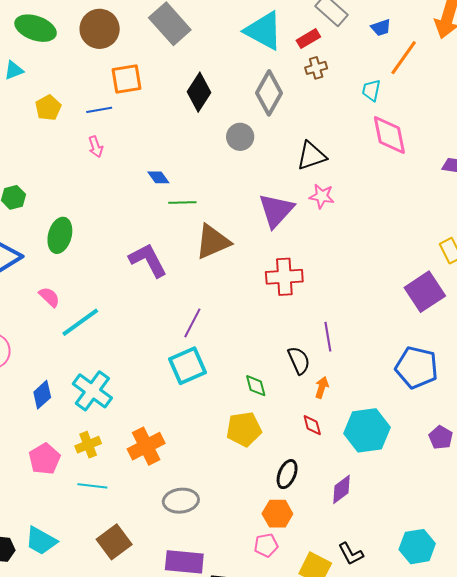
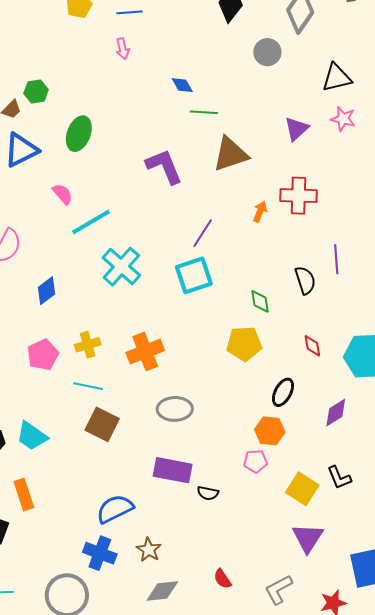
purple triangle: (276, 210) -> (296, 129), size x0.7
orange arrow: (322, 387) -> (260, 212), moved
cyan cross: (92, 391) -> (121, 267), moved
brown square: (114, 542) -> (102, 424), moved, turned -32

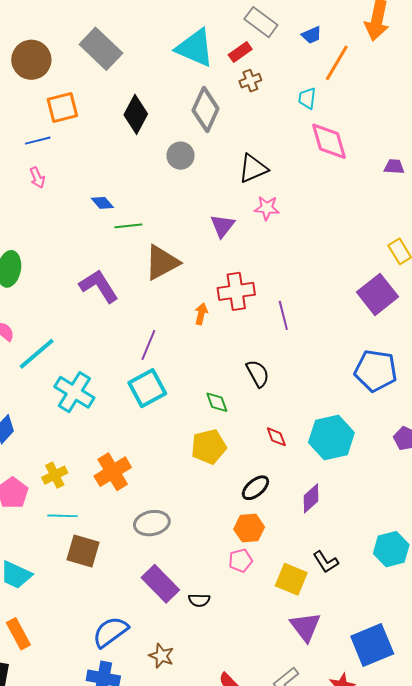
purple line: (336, 259) -> (283, 315), moved
black ellipse: (283, 392) -> (255, 488), turned 32
purple rectangle: (173, 470) -> (160, 584), turned 45
brown star: (149, 550) -> (161, 656), moved

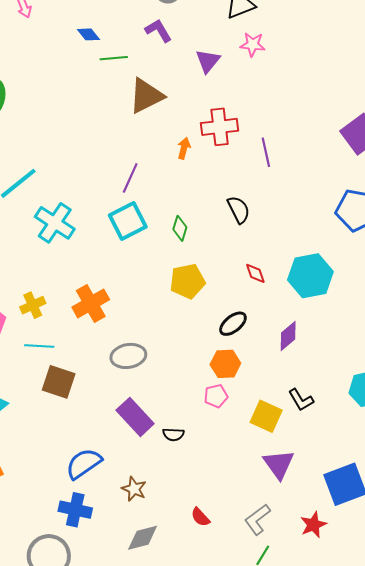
purple L-shape: (99, 286) -> (158, 31), moved, size x0.7
green diamond: (217, 402) -> (180, 228), moved, turned 35

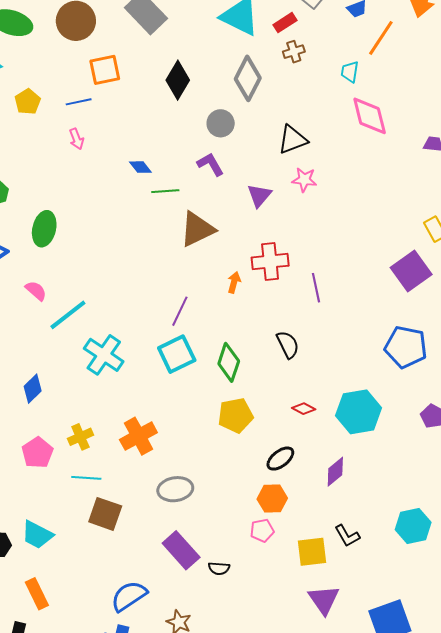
green diamond: (180, 228) -> (229, 362), size x1.5
red diamond: (255, 273) -> (304, 409), turned -45
yellow square: (266, 416) -> (312, 552), turned -32

